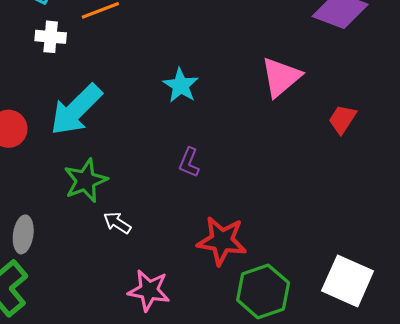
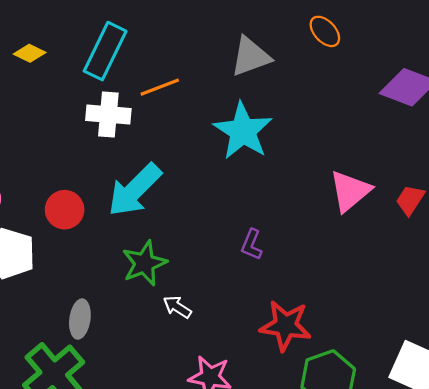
white cross: (51, 37) -> (108, 115), size x1.4
pink triangle: (281, 77) -> (350, 191), moved
cyan star: (181, 85) -> (243, 131), moved, size x1.6

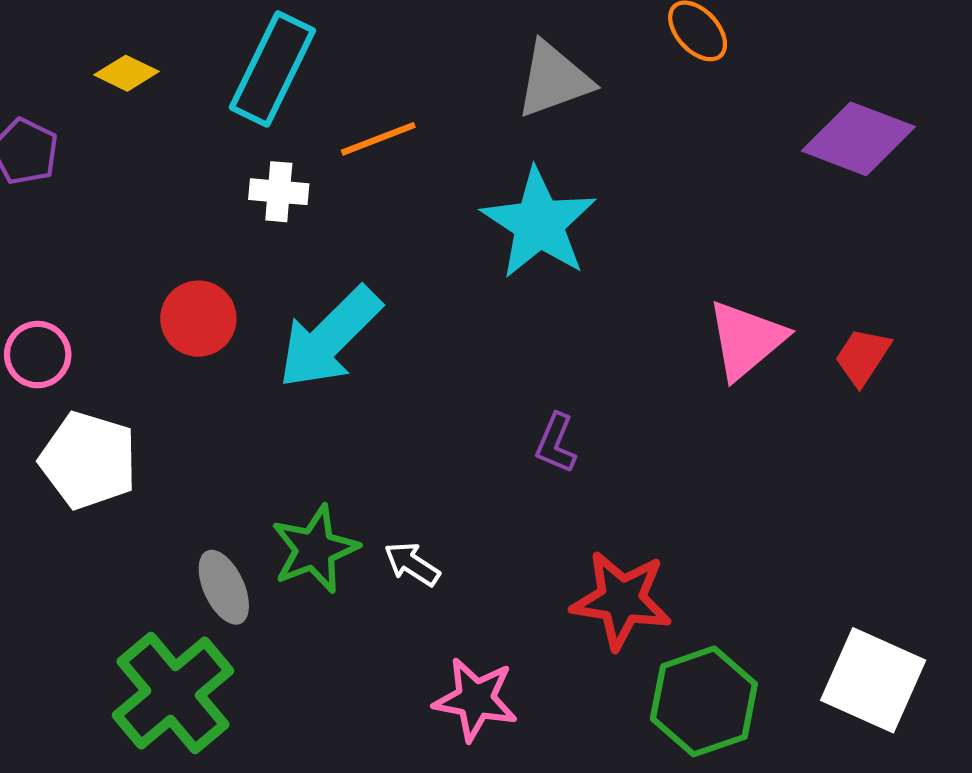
white cross: (108, 115) -> (279, 192), size x0.7
red circle: (65, 210) -> (198, 319), moved
green star: (144, 263) -> (315, 549), moved
gray ellipse: (80, 319) -> (224, 587), turned -33

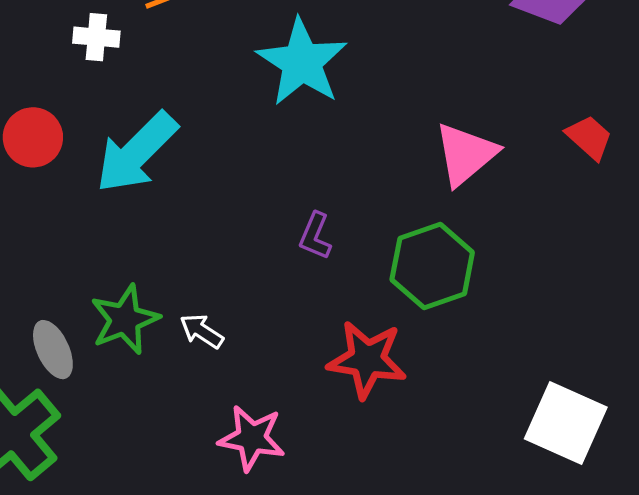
red trapezoid: (863, 357) -> (589, 137), moved, turned 99
green hexagon: (704, 701) -> (432, 266), moved

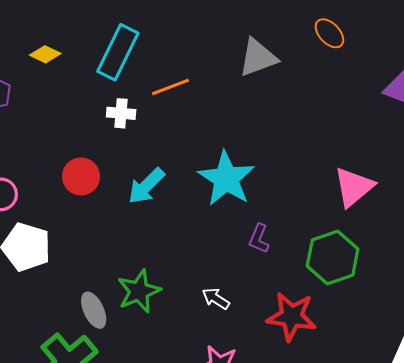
cyan star: (302, 62) -> (226, 179), moved
cyan arrow: (136, 152) -> (146, 186), size x0.7
white arrow: (202, 331) -> (216, 299), moved

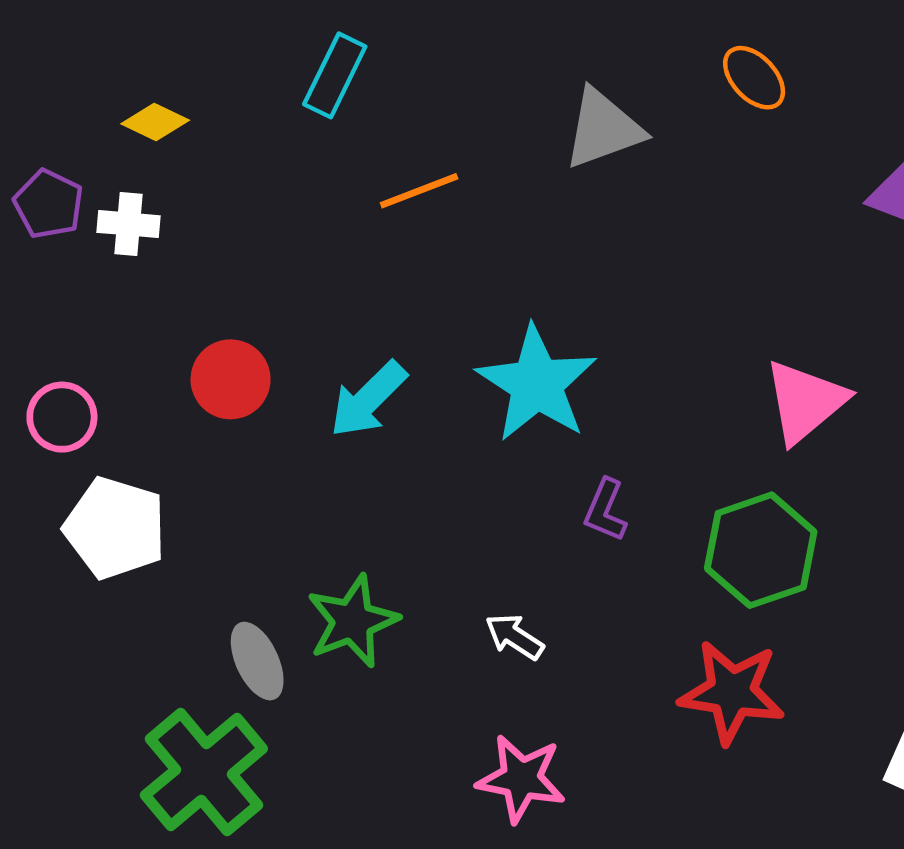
cyan rectangle: (118, 52) -> (335, 75), moved, size x0.7
white cross: (121, 113) -> (129, 224), moved
red star: (292, 316) -> (732, 692), moved

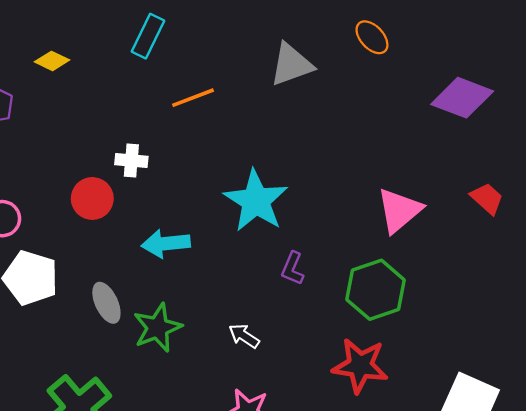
white cross: (129, 224) -> (131, 161), moved
cyan arrow: (368, 399) -> (166, 244), moved, turned 39
gray ellipse: (257, 661) -> (106, 303), moved

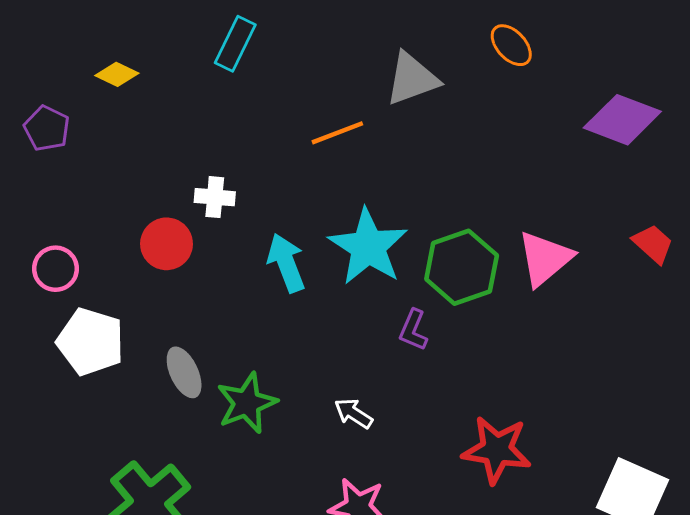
orange line: (193, 98) -> (337, 133), moved
cyan arrow: (166, 244) -> (286, 263), moved, turned 75
green hexagon: (376, 290) -> (462, 267), moved

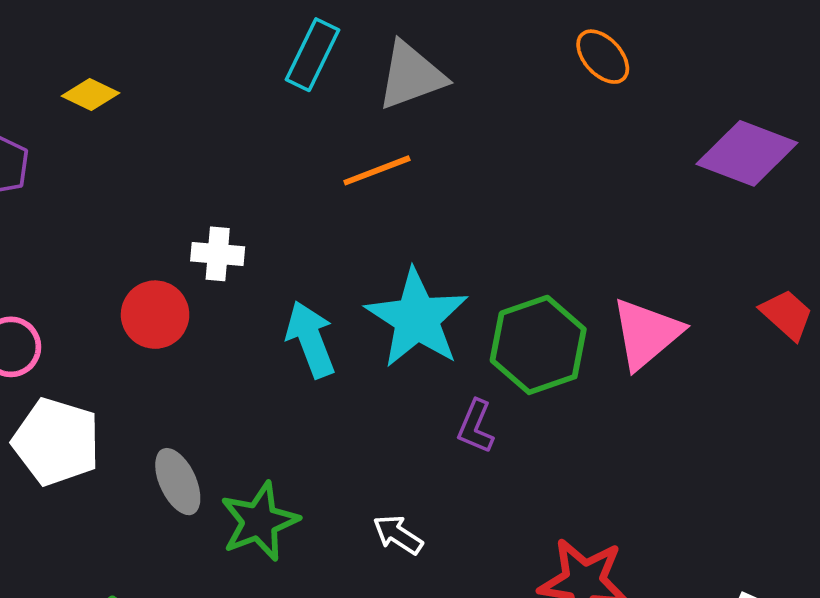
cyan rectangle: (235, 44) -> (312, 55), moved
gray triangle: (412, 79) -> (411, 76), moved

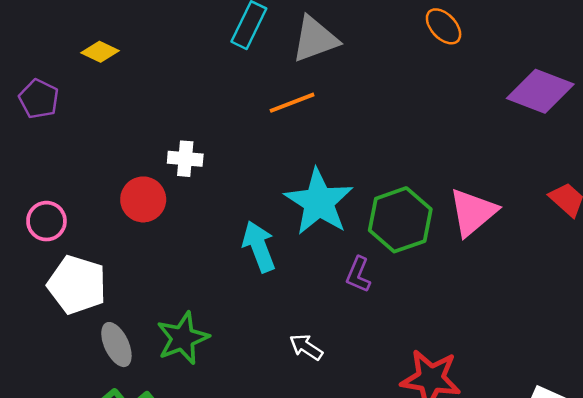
cyan arrow: (311, 339) -> (259, 247), moved
gray ellipse: (178, 482) -> (116, 345), moved
green star: (259, 521) -> (183, 338), moved

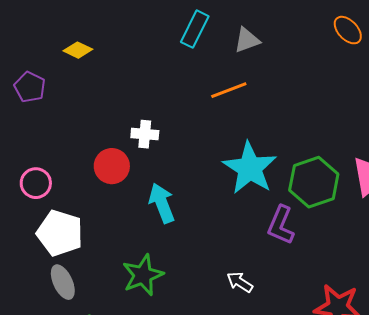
gray triangle: (315, 39) -> (247, 40), size x0.7
cyan arrow: (259, 247) -> (162, 203), moved
purple L-shape: (358, 275) -> (281, 225), size x1.4
gray ellipse: (116, 345) -> (63, 282), moved

